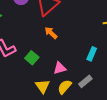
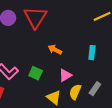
orange arrow: (51, 33) -> (55, 50), moved
gray rectangle: (85, 81) -> (95, 89), moved

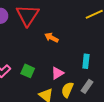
orange arrow: (55, 50) -> (52, 38), moved
cyan rectangle: (92, 53) -> (86, 61), moved

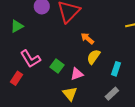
pink triangle: (57, 73) -> (77, 74), moved
yellow semicircle: (67, 90) -> (94, 57), moved

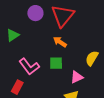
orange arrow: (87, 38) -> (60, 42), moved
green square: (57, 66) -> (56, 63), moved, turned -32

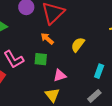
yellow semicircle: (92, 58) -> (78, 45), moved

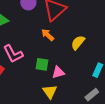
green square: (41, 59) -> (42, 64), moved

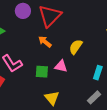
pink triangle: (58, 72) -> (61, 66), moved, turned 32

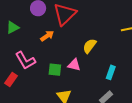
orange arrow: (45, 42) -> (47, 36), moved, turned 104

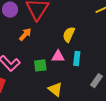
cyan rectangle: (111, 72) -> (77, 59), moved

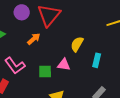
cyan rectangle: (77, 59) -> (97, 60), moved

